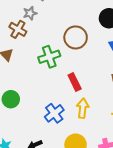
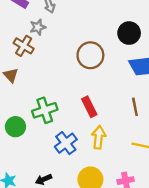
green cross: (49, 57) -> (45, 110), moved

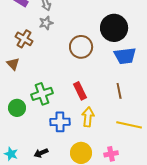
gray star: (38, 27) -> (46, 23), moved
black circle: (129, 33) -> (114, 28), size x1.4
blue cross: (66, 143) -> (60, 122), turned 36

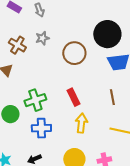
gray star: (46, 23) -> (42, 38), moved
blue cross: (60, 122) -> (41, 128), moved

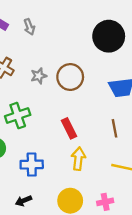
black circle: (107, 34) -> (109, 36), moved
gray star: (42, 38) -> (39, 76), moved
green cross: (35, 100) -> (18, 116), moved

